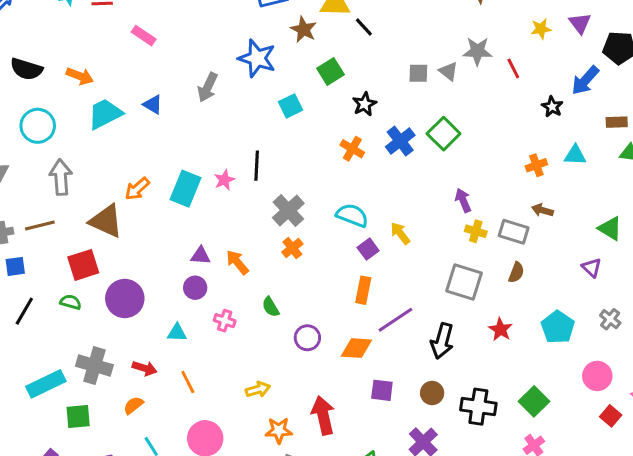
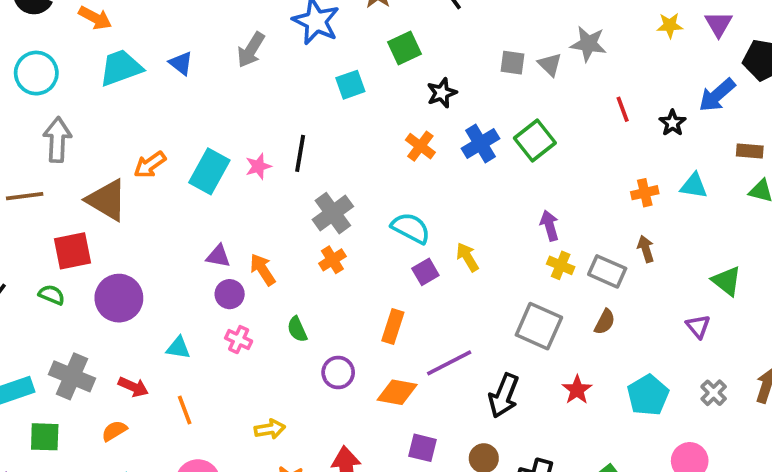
red line: (513, 68) -> (623, 109), moved
brown arrow: (542, 210) -> (646, 249), turned 50
purple circle: (195, 288) -> (230, 294), moved
orange rectangle: (363, 290) -> (393, 326), moved

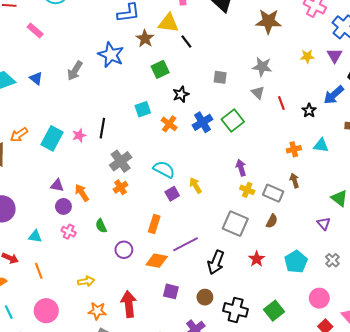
gray triangle: (550, 64) -> (258, 93), moved
cyan square: (350, 85) -> (143, 109), moved

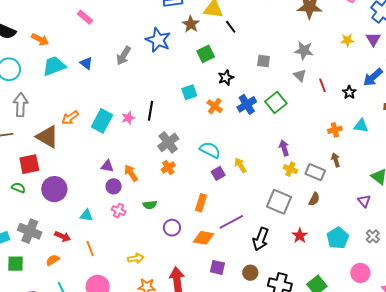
green semicircle: (101, 226) -> (150, 205), turned -72

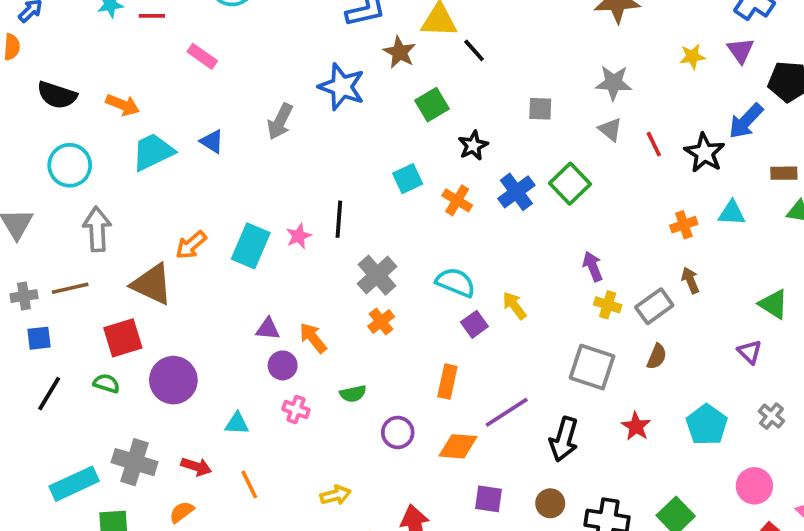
black star: (349, 92) -> (705, 153), size x1.5
gray rectangle: (315, 172) -> (654, 306), turned -54

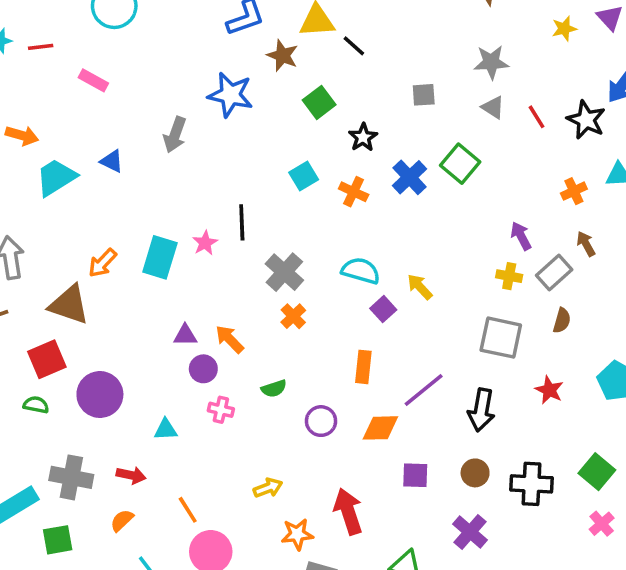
purple arrow: (593, 266) -> (521, 236), moved
orange line: (249, 484) -> (188, 510), moved

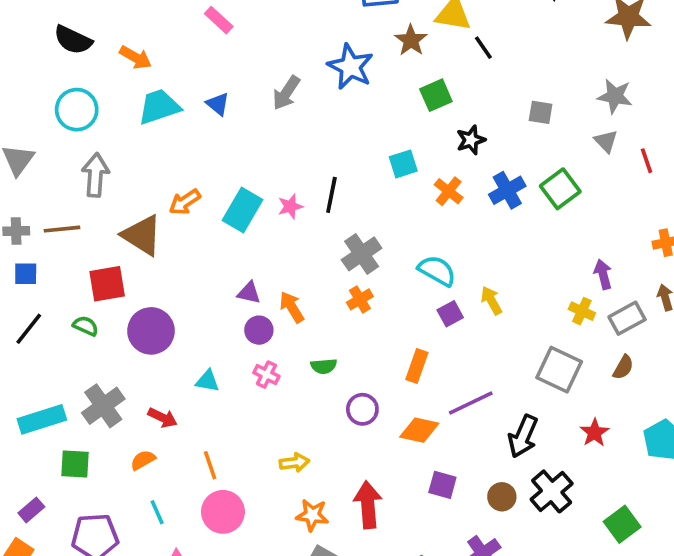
gray cross: (71, 477) -> (103, 406), turned 30
black cross: (532, 484) -> (552, 491), moved, turned 33

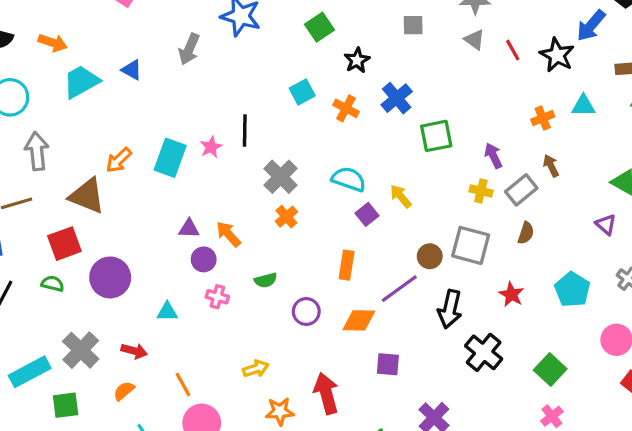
green square: (560, 189) -> (436, 136), moved, turned 36
brown circle: (502, 497) -> (430, 256), moved

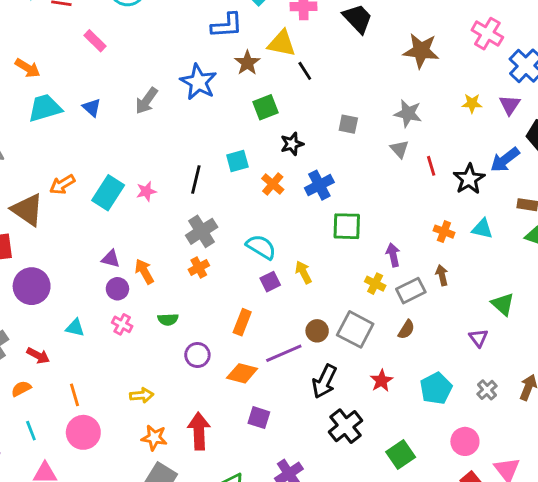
orange cross: (543, 118) -> (444, 232), turned 30
black line: (245, 130) -> (196, 180), moved

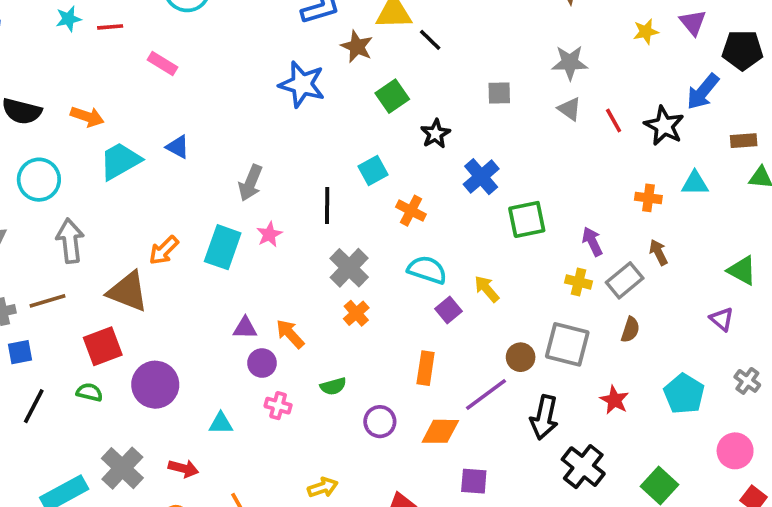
gray arrow: (147, 101) -> (250, 183), moved
orange cross: (273, 184) -> (411, 211), moved

